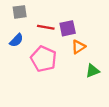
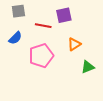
purple square: (68, 28) -> (64, 15), moved
pink pentagon: (44, 59) -> (41, 56), turned 30

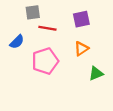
gray square: (18, 11) -> (33, 12), moved
purple square: (64, 15) -> (81, 19), moved

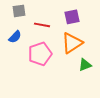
gray square: (33, 12) -> (19, 11), moved
orange triangle: (81, 49) -> (72, 43), size x1.6

